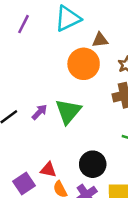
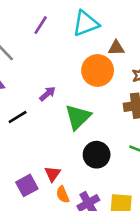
purple arrow: (39, 112) -> (48, 94), moved
black circle: (93, 164) -> (97, 155), moved
red triangle: (48, 170) -> (53, 174), turned 49

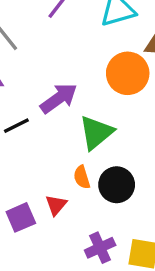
purple arrow: (48, 94) -> (59, 98), size x1.6
orange semicircle: (63, 195) -> (82, 177), moved

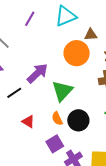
red triangle: (56, 205) -> (28, 122), moved, turned -32
purple square: (21, 217) -> (55, 144), moved

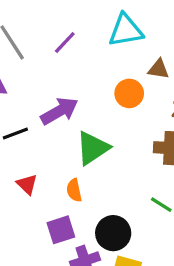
purple line: (30, 19) -> (65, 42), moved
orange circle: (77, 53) -> (129, 93), size x0.7
black circle: (78, 120) -> (113, 233), moved

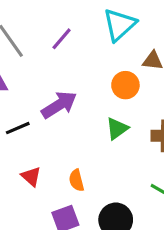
cyan triangle: (126, 30) -> (119, 25), turned -30
green triangle: (93, 148) -> (117, 129), moved, size x0.7

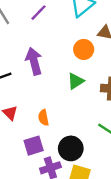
purple arrow: (59, 105) -> (34, 61), turned -76

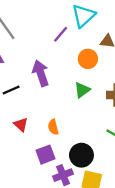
purple line: (39, 13) -> (61, 34), moved

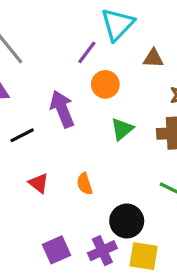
orange circle: (88, 59) -> (105, 84), moved
purple square: (45, 155) -> (57, 250), moved

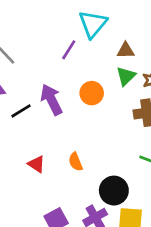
orange circle: (105, 84) -> (92, 93), moved
green triangle: (122, 129) -> (126, 76), moved
black line: (22, 135) -> (21, 111), moved

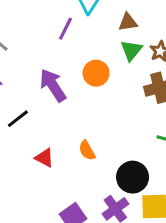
black line: (21, 111) -> (18, 119), moved

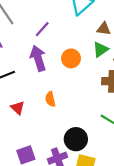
purple line: (66, 29) -> (42, 29), moved
orange semicircle: (87, 150) -> (50, 99), moved

